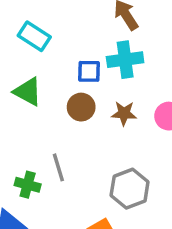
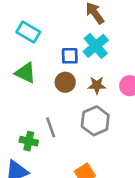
cyan cross: (125, 60) -> (96, 46), turned -30
gray hexagon: (130, 189) -> (95, 121), moved

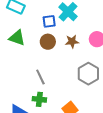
gray hexagon: (95, 121) -> (88, 74), moved
green cross: (29, 141) -> (39, 99), moved

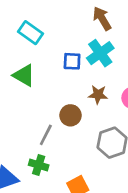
brown circle: (48, 42) -> (70, 115), moved
gray line: (40, 77) -> (46, 135), turned 42

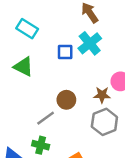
brown star: (98, 95) -> (102, 95), moved
gray line: (46, 135) -> (46, 118), turned 30

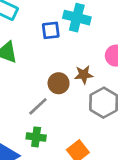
cyan cross: (90, 43) -> (77, 18), turned -30
brown star: (102, 95) -> (84, 75), moved

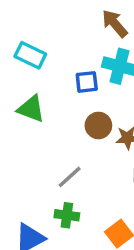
brown circle: (59, 83) -> (98, 125), moved

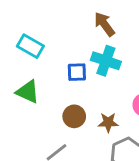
brown circle: (98, 125) -> (74, 116), moved

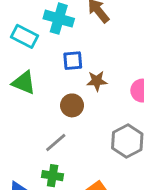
cyan cross: (106, 61) -> (59, 19), moved
brown star: (108, 122) -> (97, 81), moved

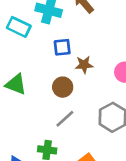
green triangle: (24, 83) -> (16, 84), moved
gray line: (56, 143) -> (65, 119), moved

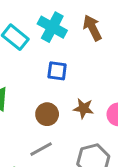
brown star: (84, 65) -> (83, 108), moved

